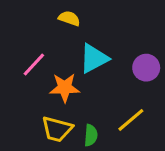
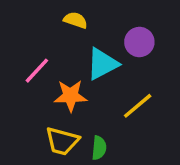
purple circle: (146, 68) -> (139, 42), moved
yellow line: (131, 120) -> (138, 106), moved

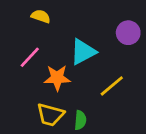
yellow semicircle: (76, 20) -> (41, 16), moved
purple circle: (139, 42) -> (128, 33), moved

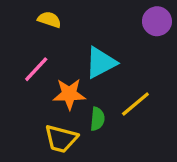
purple circle: (128, 33) -> (157, 21), moved
green semicircle: (80, 120) -> (97, 119), moved

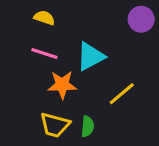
pink line: (36, 69) -> (44, 53), moved, turned 65
green semicircle: (97, 119) -> (88, 126), moved

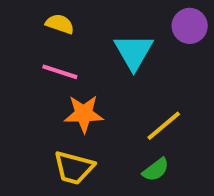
cyan triangle: (91, 56) -> (134, 52), moved, turned -32
green semicircle: (88, 126) -> (156, 170), moved, turned 48

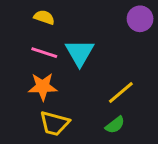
cyan triangle: (134, 52) -> (80, 53), moved
orange star: (84, 114) -> (43, 87), moved

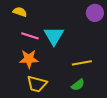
yellow semicircle: (44, 17) -> (20, 12), moved
yellow line: (121, 92) -> (82, 63), turned 30

